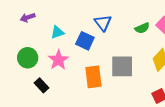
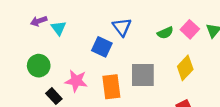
cyan triangle: (57, 32) -> (59, 28), moved, turned -48
pink star: (58, 60) -> (76, 81), moved, turned -30

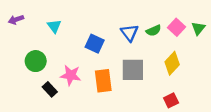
purple arrow: (39, 21) -> (16, 20), moved
blue triangle: (122, 27) -> (130, 33), moved

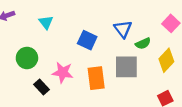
green semicircle: (154, 31) -> (143, 43), moved

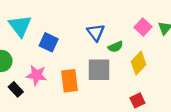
cyan triangle: (46, 22) -> (20, 26), size x1.6
blue square: (87, 40) -> (49, 42), moved

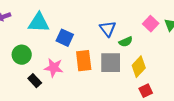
cyan triangle: (20, 26) -> (39, 23), turned -50
yellow diamond: (139, 63) -> (139, 67), moved
orange rectangle: (69, 81) -> (84, 61), moved

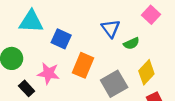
pink square: (151, 24) -> (151, 15), moved
orange rectangle: (84, 61) -> (83, 65), turned 30
gray square: (111, 63) -> (114, 84), moved, turned -30

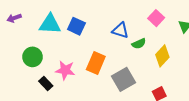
blue triangle: (111, 28) -> (120, 30), turned -36
blue square: (61, 39) -> (76, 26), moved
yellow diamond: (146, 72) -> (162, 56), moved

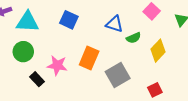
cyan triangle: (50, 24) -> (28, 22), moved

